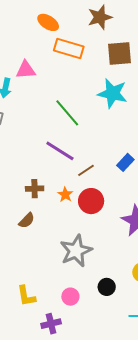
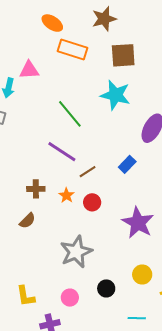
red circle: (91, 201) -> (92, 202), size x0.7

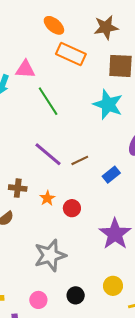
green line: (70, 114) -> (48, 101), moved
brown line: (88, 172) -> (80, 160), moved

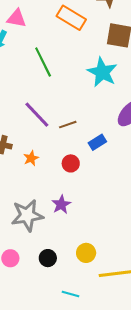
pink triangle: (25, 69) -> (17, 18), moved
red circle: (72, 208) -> (71, 163), moved
purple star: (115, 234) -> (61, 204), moved, size x0.6

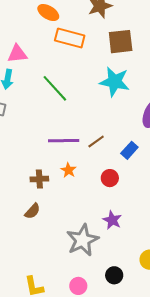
purple line: (37, 115) -> (64, 141), turned -32
orange star: (31, 158) -> (68, 170), moved

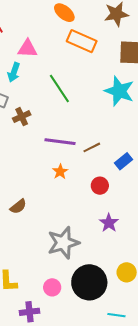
brown cross: (39, 179) -> (22, 117), moved, turned -30
purple star: (112, 220) -> (109, 223), moved
black circle: (114, 275) -> (89, 282), size x2.0

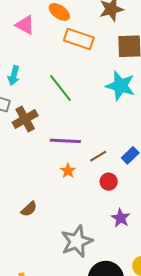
pink triangle: (27, 49) -> (25, 25), moved, turned 30
brown cross: (22, 117) -> (25, 119), size x1.4
brown line: (92, 147) -> (98, 156), moved

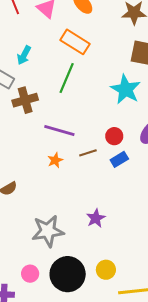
orange rectangle: (79, 39) -> (75, 42), moved
green line: (60, 88) -> (67, 78), turned 48
red circle: (109, 182) -> (114, 136), moved

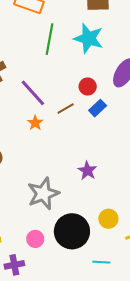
green line: (67, 78) -> (50, 39), moved
purple line: (59, 131) -> (33, 93), turned 44

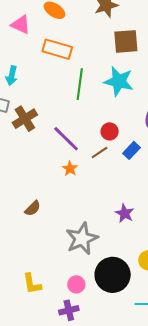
red circle: (88, 87) -> (110, 131), moved
purple cross: (14, 265) -> (69, 310), moved

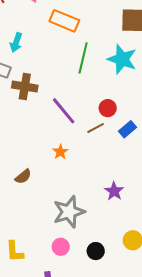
brown cross: (25, 119) -> (25, 87), turned 35
orange star: (70, 168) -> (60, 152), moved
black circle: (113, 275) -> (96, 251), size x0.5
pink circle: (76, 284) -> (61, 247), moved

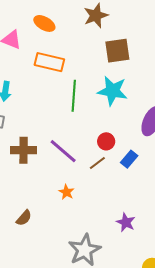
brown cross: (25, 87) -> (24, 150), moved
brown semicircle: (23, 177) -> (24, 218), moved

